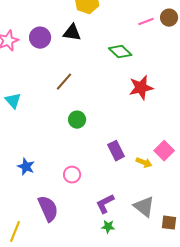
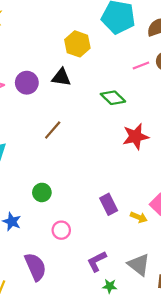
green circle: (77, 120) -> (42, 192), moved
green star: (108, 227) -> (110, 286), moved

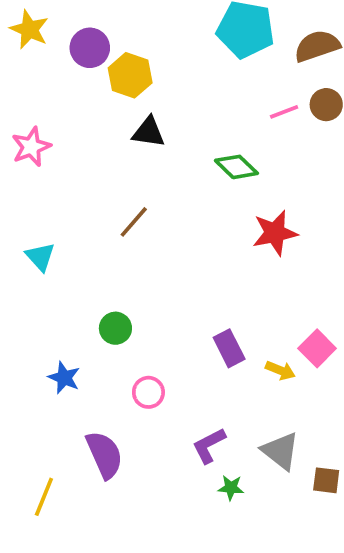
yellow hexagon: (77, 44) -> (130, 75), moved
purple circle: (27, 83) -> (90, 48), moved

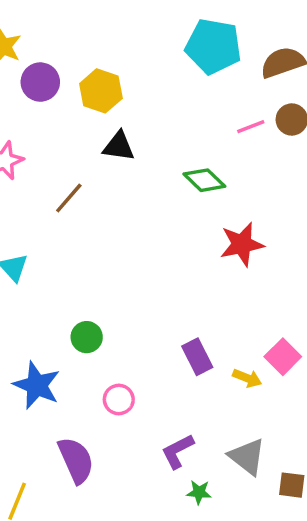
purple circle: (90, 48) -> (40, 82), moved
brown line: (134, 222) -> (69, 198), moved
blue star: (64, 378) -> (37, 385), size x1.5

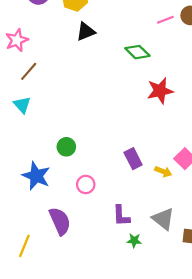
black triangle: (119, 146) -> (86, 32), turned -30
brown line: (69, 198) -> (29, 71), moved
purple L-shape: (178, 451) -> (121, 216), turned -65

